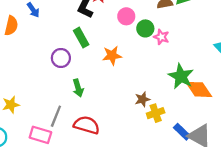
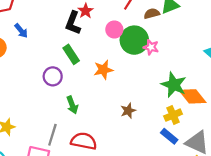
green circle: (145, 28) -> (134, 40), size x1.6
brown star: (142, 99) -> (128, 111), moved
yellow cross: (156, 113) -> (173, 115), moved
blue rectangle: (182, 132) -> (169, 136), moved

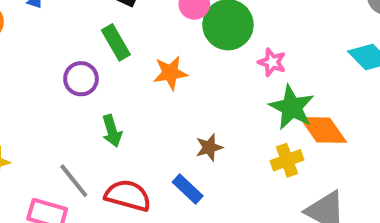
pink star: (151, 47) -> (272, 62), moved
gray line: (52, 135) -> (74, 181), turned -60
blue rectangle: (169, 136) -> (188, 189), moved

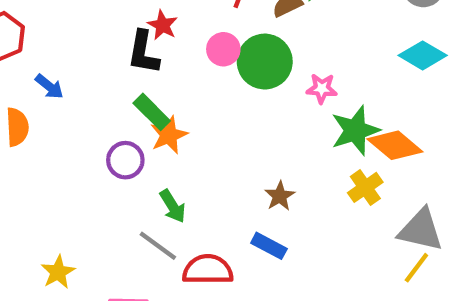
orange star: (170, 73) -> (169, 135), moved
green star: (292, 107) -> (355, 130), turned -30
gray line: (74, 181) -> (158, 246), moved

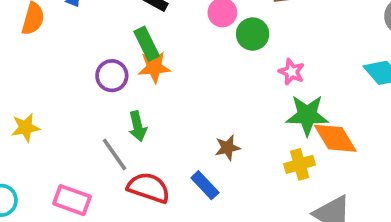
green circle: (265, 62) -> (253, 34), size x0.7
yellow star: (58, 272) -> (25, 128), moved

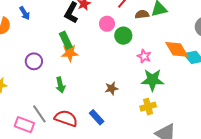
purple circle: (112, 76) -> (34, 61), moved
orange diamond: (335, 138) -> (177, 49), moved
brown star: (228, 148) -> (112, 88), moved
gray line: (115, 154) -> (39, 114), moved

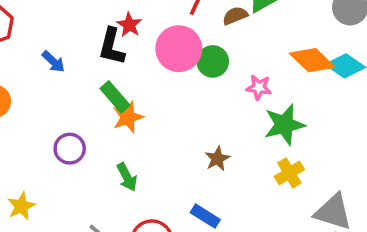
blue arrow: (25, 13) -> (53, 62), moved
pink circle: (107, 24) -> (179, 49), size x1.6

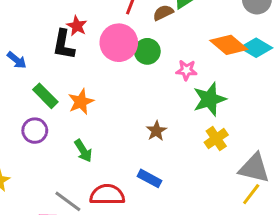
green rectangle: (115, 97) -> (45, 96), moved

